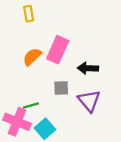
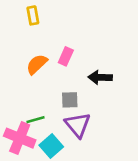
pink rectangle: (58, 50) -> (66, 56), size x0.6
purple triangle: (89, 101) -> (78, 125), moved

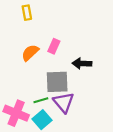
gray square: (70, 100) -> (57, 82), size x1.6
green line: (36, 120) -> (41, 100), moved

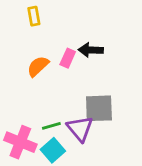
black arrow: (82, 63) -> (91, 50), moved
gray square: (57, 82) -> (99, 108), moved

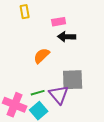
pink rectangle: (68, 58) -> (59, 22), moved, turned 56
orange semicircle: (38, 66) -> (42, 56), moved

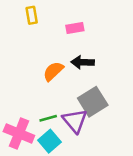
black arrow: (67, 37) -> (83, 62), moved
gray square: (73, 80) -> (93, 102), turned -30

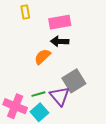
pink rectangle: (75, 28) -> (60, 22), size x1.5
black arrow: (83, 62) -> (60, 41), moved

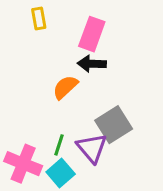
pink rectangle: (60, 22) -> (92, 34), turned -60
green line: (38, 94) -> (59, 145), turned -56

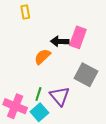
pink rectangle: (92, 34) -> (78, 37), moved
gray square: (114, 125) -> (86, 75), moved, turned -30

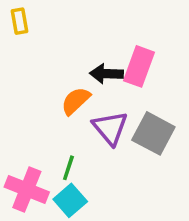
yellow rectangle: (25, 12) -> (20, 21), moved
purple triangle: (60, 96) -> (110, 128), moved

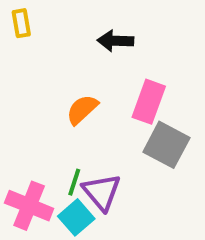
pink rectangle: (139, 66) -> (149, 102), moved
black arrow: (106, 74) -> (115, 41), moved
purple triangle: (110, 128) -> (102, 192), moved

